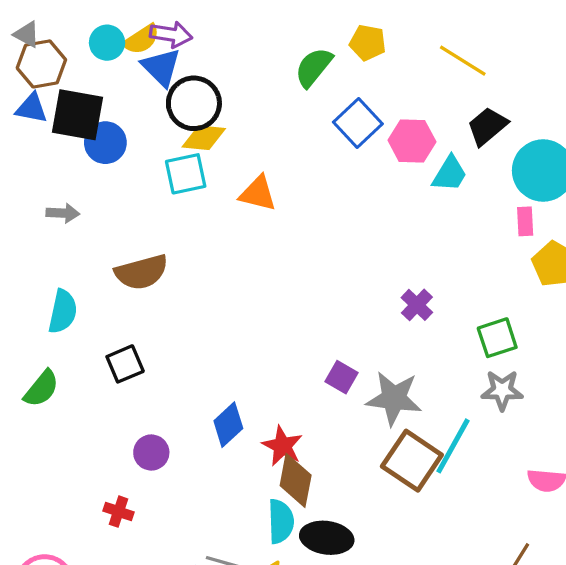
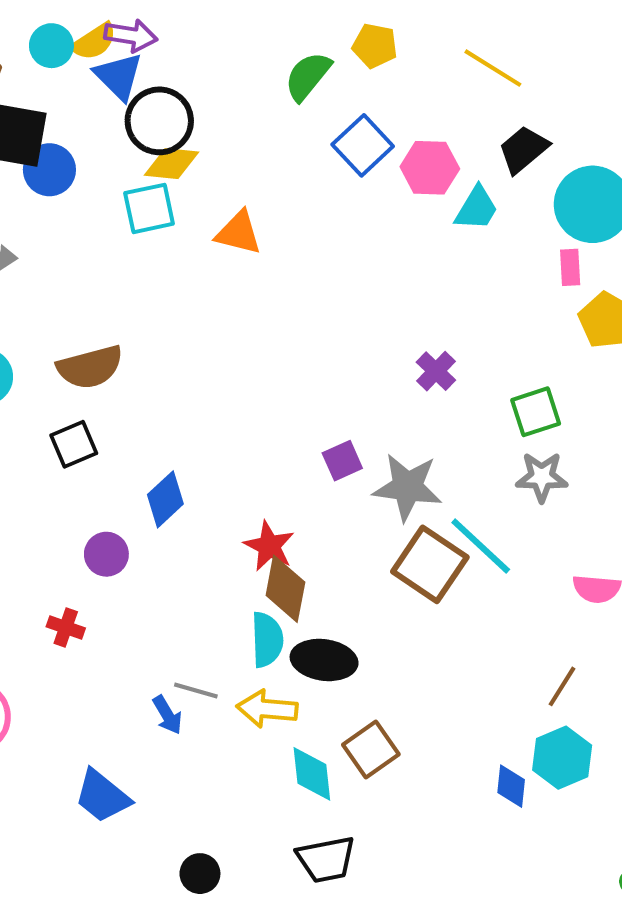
brown semicircle: (141, 272) -> (90, 367), moved
purple square: (341, 377) -> (342, 461), turned 36
blue diamond: (228, 425) -> (165, 499), moved
cyan line: (453, 446) -> (481, 546), turned -76

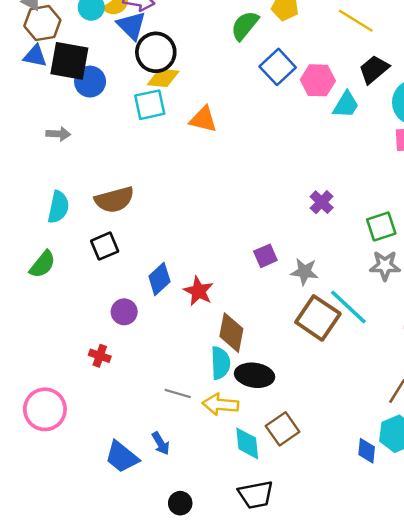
gray star: (407, 487) -> (304, 272), size x0.7
red star: (269, 546) -> (198, 291), moved
blue arrow: (167, 715) -> (161, 443), moved

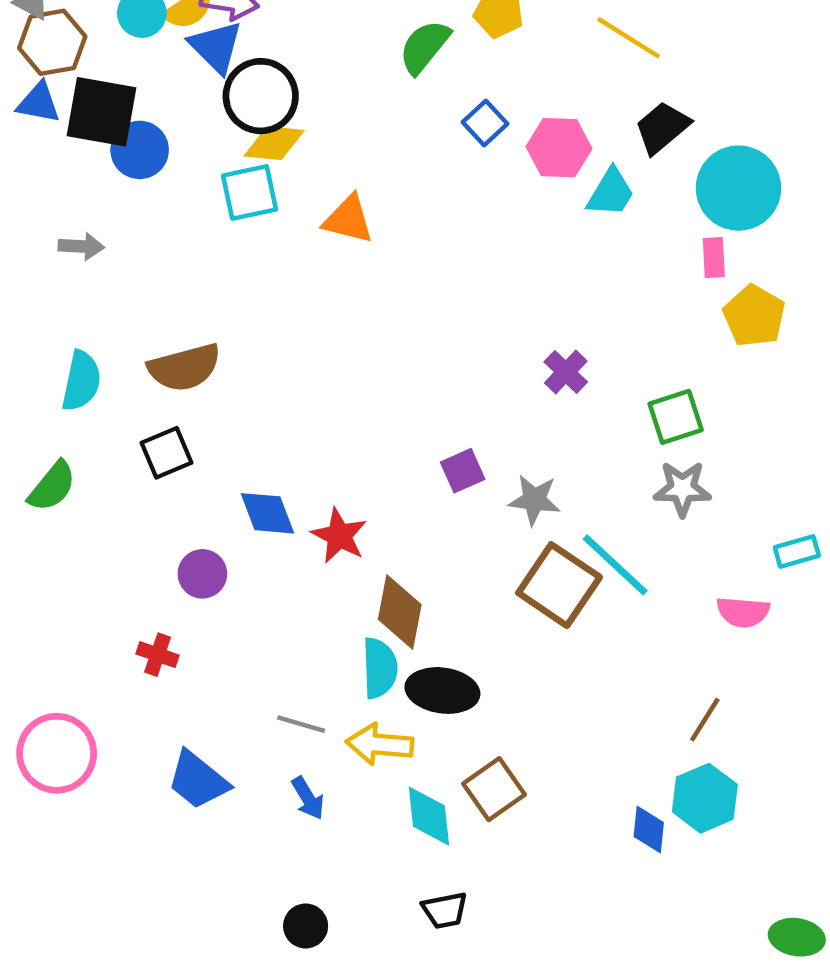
blue square: (278, 67) -> (485, 123), size x0.7
blue diamond: (159, 279) -> (267, 513), turned -68
blue arrow: (161, 443) -> (308, 798), moved
blue trapezoid: (122, 457) -> (198, 780), moved
black trapezoid: (256, 495) -> (445, 910), size x0.7

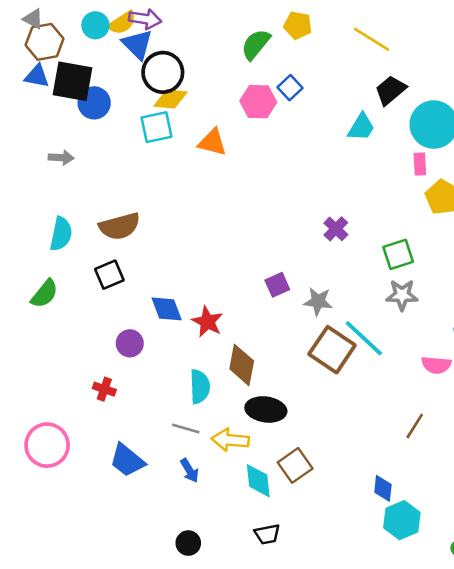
pink hexagon: (559, 148) -> (258, 102), moved
cyan semicircle: (380, 668) -> (200, 387), moved
cyan hexagon: (705, 798) -> (402, 520), moved

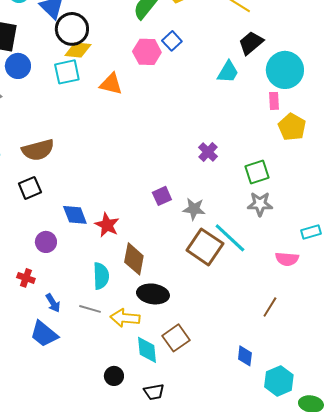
blue circle: (94, 103) -> (18, 66), moved
blue arrow: (190, 471) -> (53, 303), moved
cyan hexagon: (402, 520) -> (279, 381), moved
black circle: (188, 543) -> (114, 376), moved

